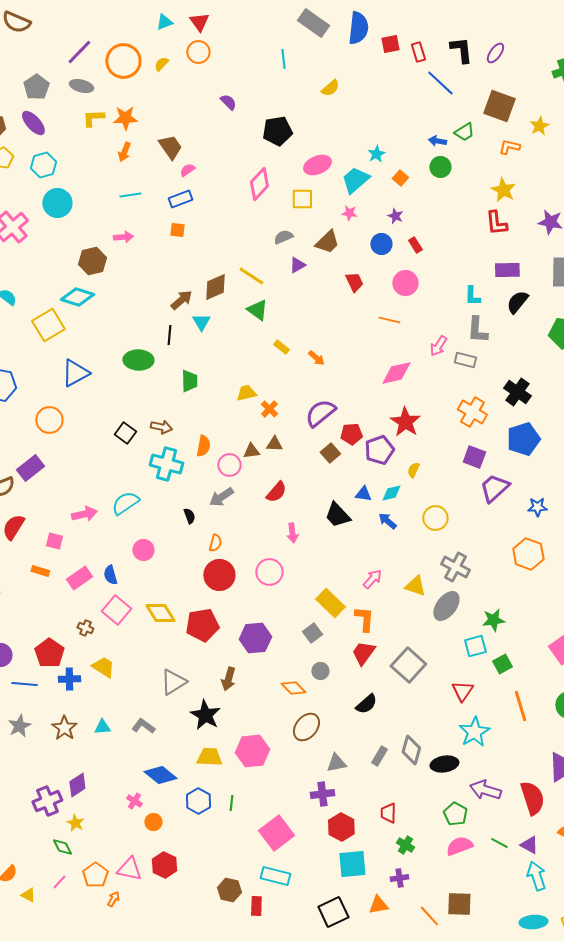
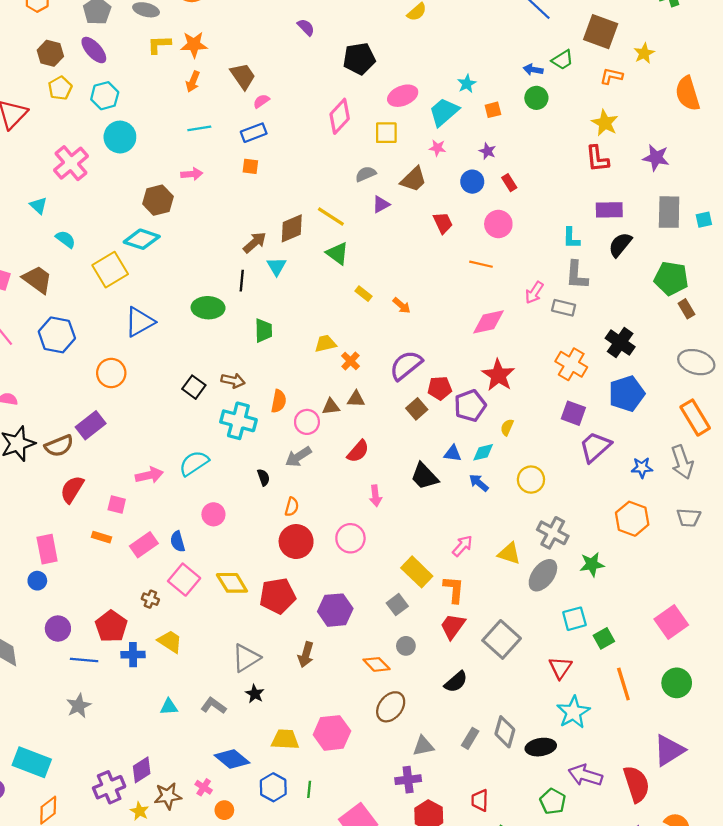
orange square: (400, 178) -> (493, 110), turned 35
green star: (493, 620) -> (592, 564), moved
black star: (205, 715) -> (255, 694), moved, size x0.6
brown star: (64, 728) -> (168, 796), moved, turned 30

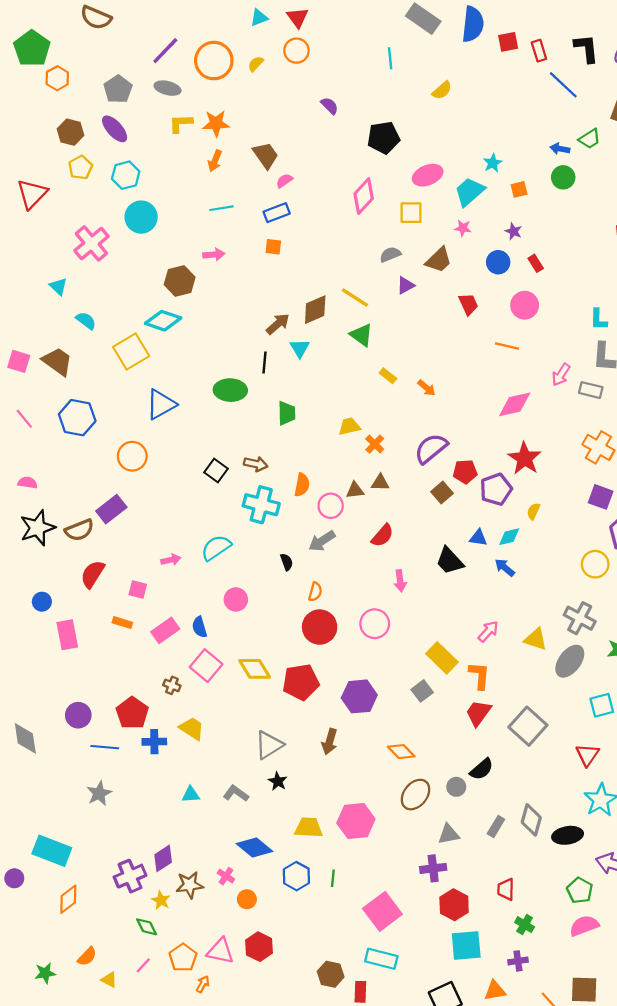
pink arrow: (149, 475) -> (171, 560), size x0.7
yellow circle: (531, 480) -> (595, 564), moved
blue circle: (37, 581) -> (42, 602), moved
gray circle: (406, 646) -> (456, 787), moved

